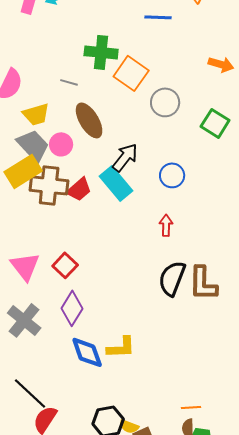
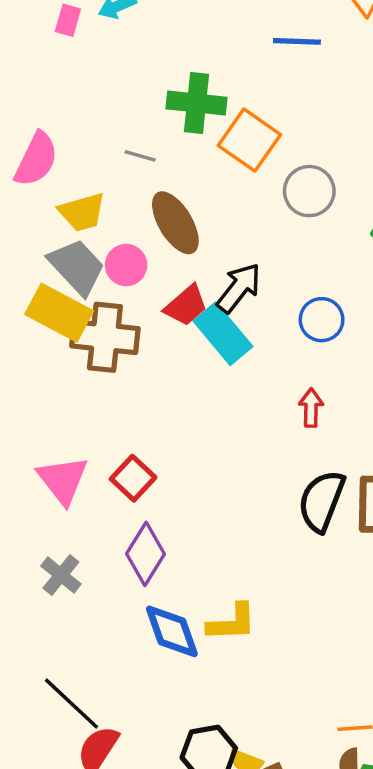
yellow rectangle: (23, 171) -> (59, 313), turned 60
red trapezoid: (79, 189) -> (186, 306), moved
gray cross: (24, 320) -> (61, 575), size x0.7

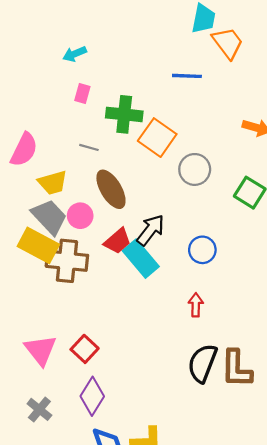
pink rectangle: (68, 20) -> (82, 93), moved

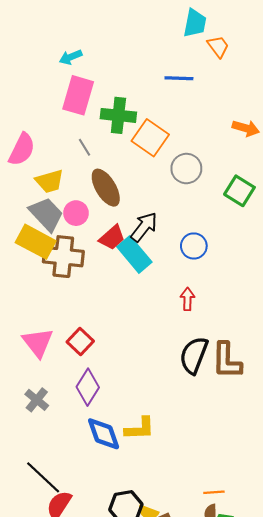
orange trapezoid: (228, 43) -> (218, 46), size x0.7
pink rectangle: (82, 93) -> (78, 95), size x2.0
gray line: (89, 147) -> (84, 147), turned 42

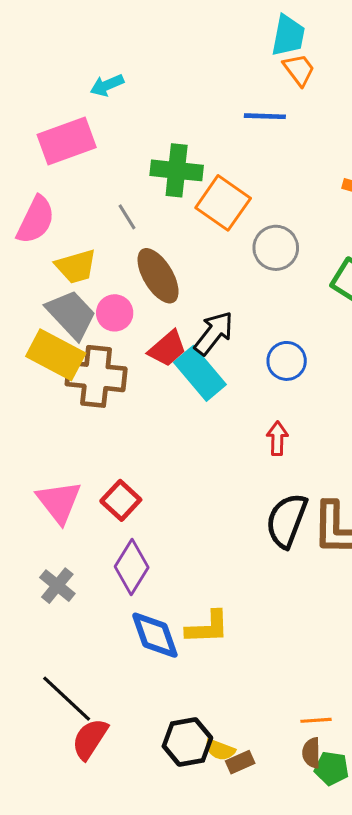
orange trapezoid: (218, 46) -> (299, 70), moved
pink rectangle: (78, 95) -> (67, 141), moved, turned 54

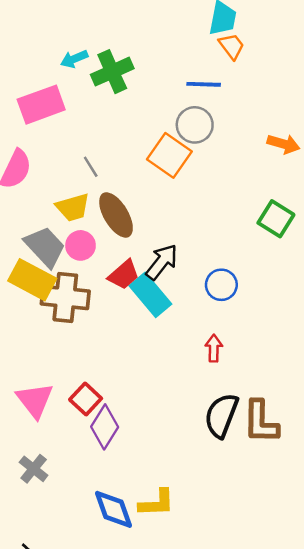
green cross: (177, 170) -> (112, 72), moved, turned -30
gray circle: (276, 248) -> (195, 125), moved
yellow trapezoid: (76, 266) -> (73, 207), moved
purple diamond: (132, 567) -> (105, 427), moved

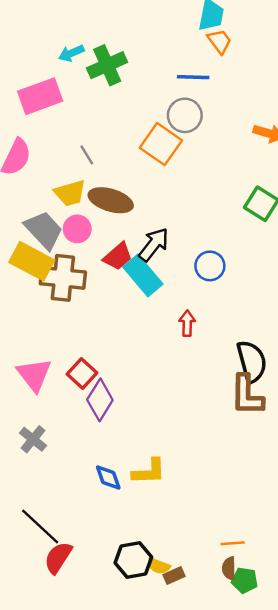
brown ellipse: (116, 215) -> (111, 200), turned -42
red arrow: (214, 348) -> (187, 323), moved
black semicircle: (221, 415) -> (252, 362), moved, turned 144
blue diamond: (113, 509) -> (108, 478), size x0.7

